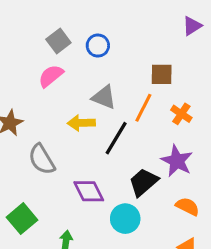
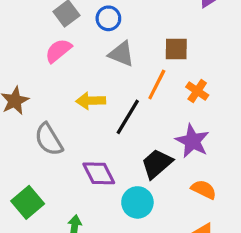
gray triangle: (104, 97) -> (121, 54), moved

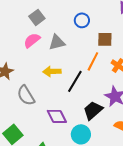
blue circle: (108, 18) -> (82, 20), moved
gray triangle: (121, 54) -> (57, 42), moved, turned -36

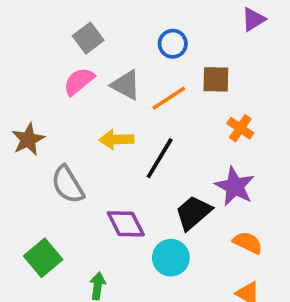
gray triangle: (57, 42) -> (126, 85), turned 42
orange line: (93, 61) -> (169, 98), moved, turned 30

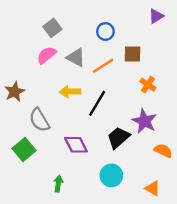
orange semicircle: (248, 243) -> (163, 151), moved
green square: (43, 258) -> (24, 149), moved
cyan circle: (171, 258) -> (111, 175), moved

